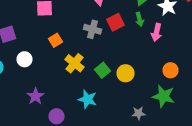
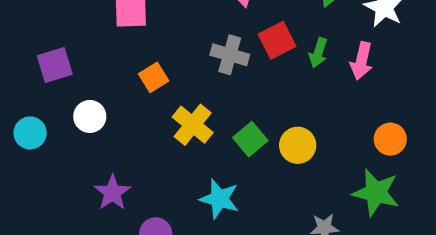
green arrow: (140, 19) -> (318, 53), moved, turned 32

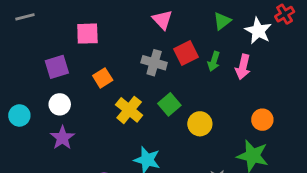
purple square: (55, 65) -> (57, 67), moved
green square: (250, 139) -> (169, 104), moved
purple star: (112, 193) -> (62, 138), moved

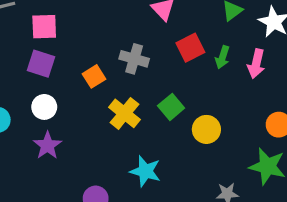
pink square: (87, 34) -> (44, 27), moved
gray cross: (154, 63) -> (134, 59), moved
purple square: (57, 67) -> (41, 64), turned 35

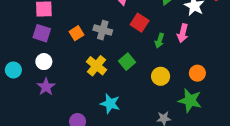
red square: (190, 48) -> (140, 23), turned -30
green arrow: (222, 57) -> (160, 41), moved
orange square: (94, 76) -> (76, 33), moved
yellow circle: (206, 129) -> (161, 76), moved

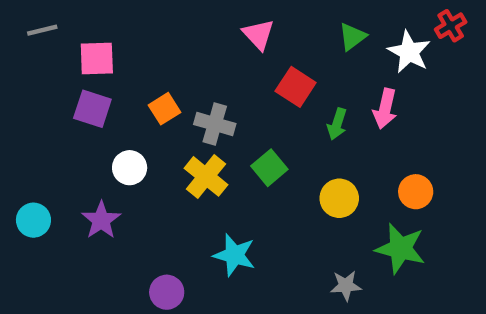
gray cross: (103, 30) -> (215, 124), moved
white circle: (44, 62) -> (130, 168), moved
cyan circle: (13, 70) -> (33, 220), moved

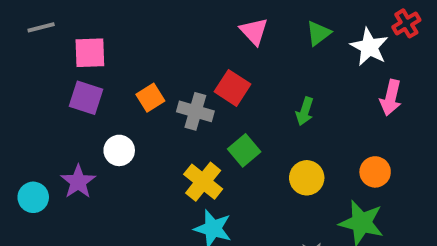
pink triangle: (258, 34) -> (254, 31), moved
red square: (296, 87) -> (232, 88), moved
pink arrow: (385, 109) -> (391, 98), moved
yellow cross: (206, 176) -> (203, 182), moved
purple star: (101, 220) -> (78, 182), moved

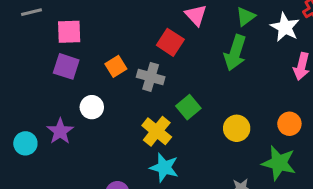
red square: (232, 88) -> (170, 42), moved
green arrow: (305, 111) -> (235, 53), moved, size x1.6

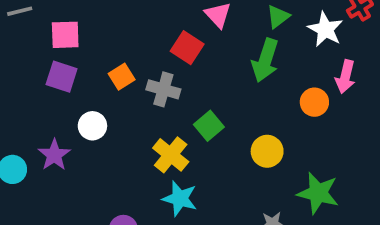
orange circle: (289, 124) -> (314, 102), moved

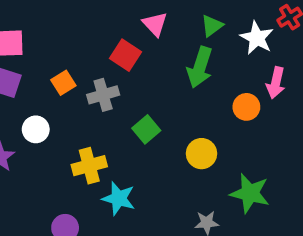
gray cross: (163, 89) -> (103, 95), turned -32
yellow cross: (171, 155) -> (89, 166), moved, turned 36

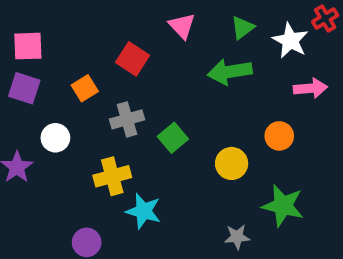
red square: (126, 55) -> (132, 59), moved
green arrow: (200, 67) -> (230, 72), turned 63
pink arrow: (276, 83) -> (310, 88), turned -108
gray cross: (103, 95) -> (127, 119), moved
orange circle: (246, 107) -> (279, 136), moved

